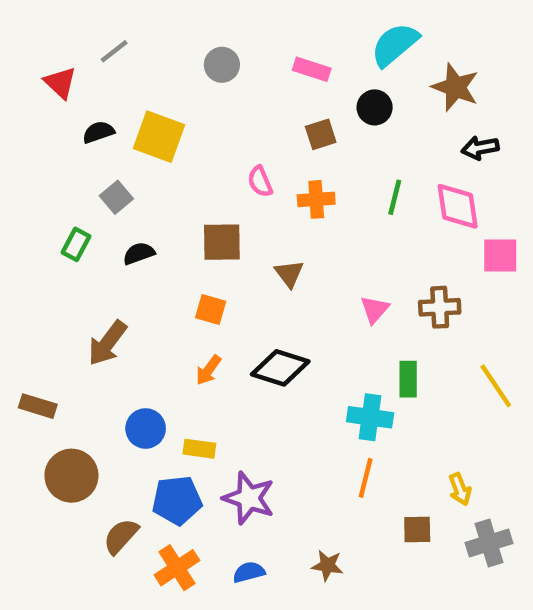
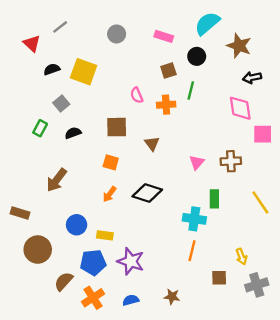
green line: (395, 197) -> (191, 91), moved

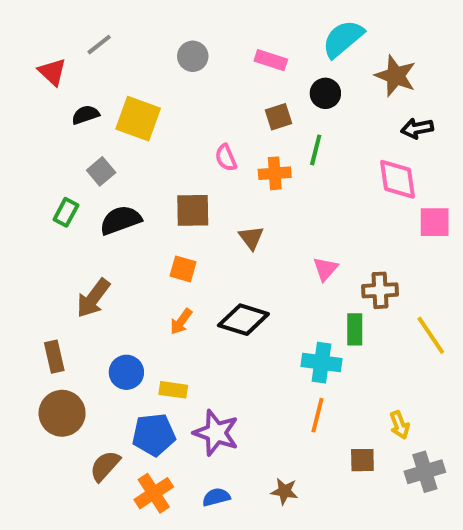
black semicircle: (73, 133) -> (121, 220), size x1.5
brown cross: (231, 161) -> (380, 290), moved
brown rectangle: (20, 213) -> (54, 357), moved, turned 60

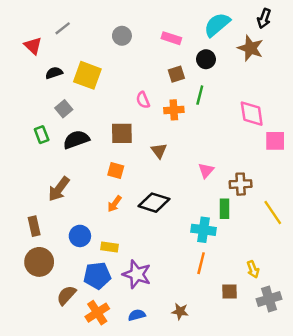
black arrow: (417, 128) -> (264, 18), moved, turned -60
green rectangle: (66, 212) -> (42, 135), turned -49

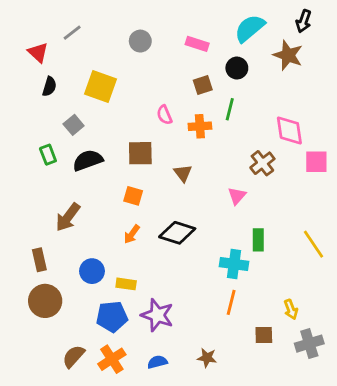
black semicircle: (54, 73) -> (49, 86), moved, turned 126
brown cross: (241, 184) -> (262, 163), moved, turned -35
brown semicircle: (66, 295) -> (74, 356), moved

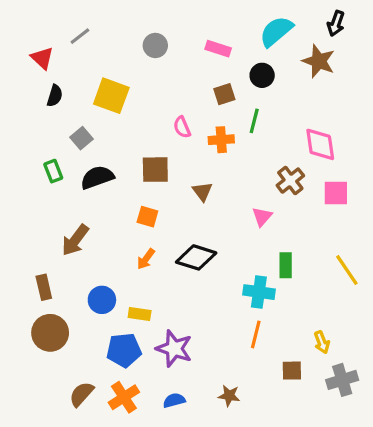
pink square: (316, 162) -> (336, 193), moved

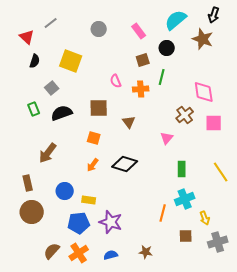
pink rectangle: (218, 49) -> (139, 31), turned 35
cyan cross: (259, 292) -> (185, 199), moved, turned -30

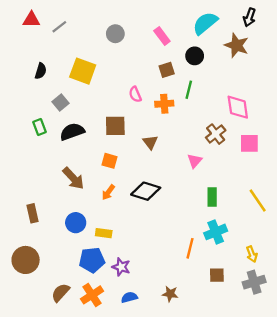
red triangle: (27, 37) -> (31, 20), moved, turned -42
brown arrow: (48, 153) -> (73, 178), moved, turned -80
brown circle: (32, 212) -> (26, 260), moved
yellow arrow: (205, 218) -> (252, 254), moved
purple star: (111, 222) -> (121, 267), moved, size x0.7

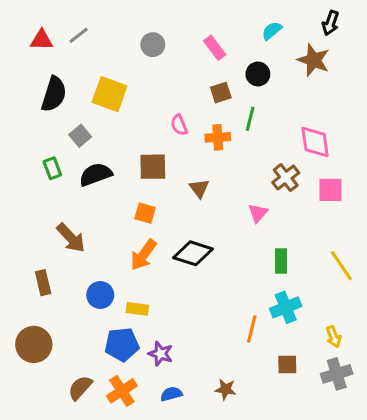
red triangle: (31, 20) -> (42, 40), moved
cyan semicircle: (205, 23) -> (272, 31), size x0.6
black semicircle: (41, 71) -> (54, 94), size x1.6
brown arrow: (73, 178) -> (71, 238), moved
orange arrow: (108, 192) -> (144, 255), size x1.5

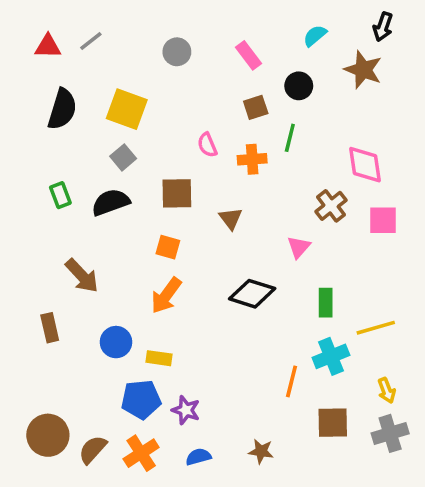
gray square: (80, 136) -> (123, 157), moved
black diamond: (193, 253) -> (252, 294), moved
yellow line: (341, 266) -> (376, 328), moved, turned -72
brown circle: (34, 344) -> (48, 435), moved
brown square: (287, 365) -> (333, 423), size x1.4

